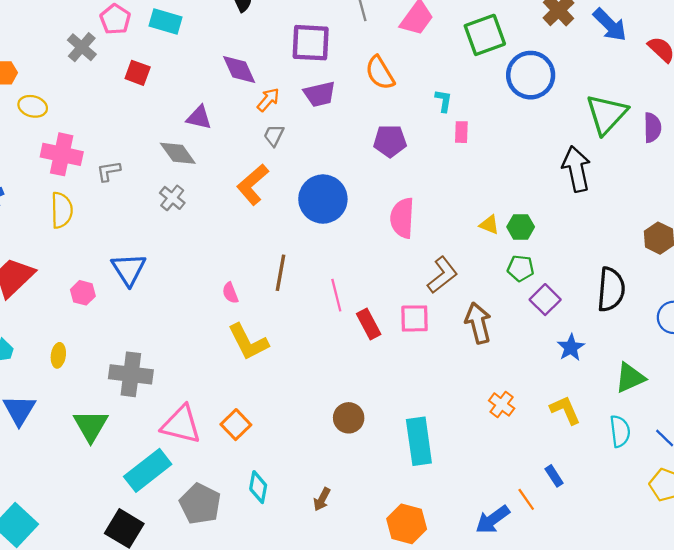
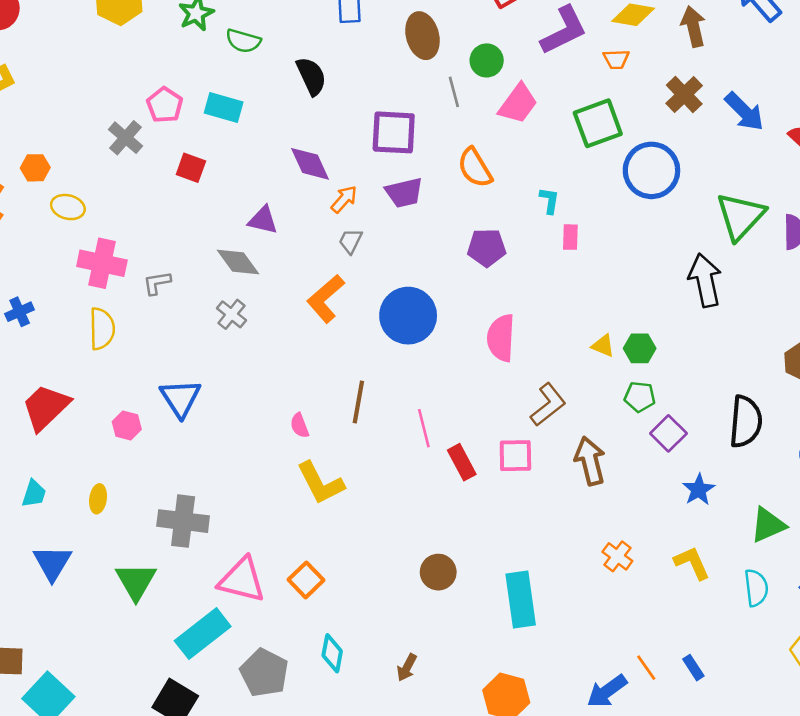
blue rectangle: (554, 476) -> (693, 668), moved

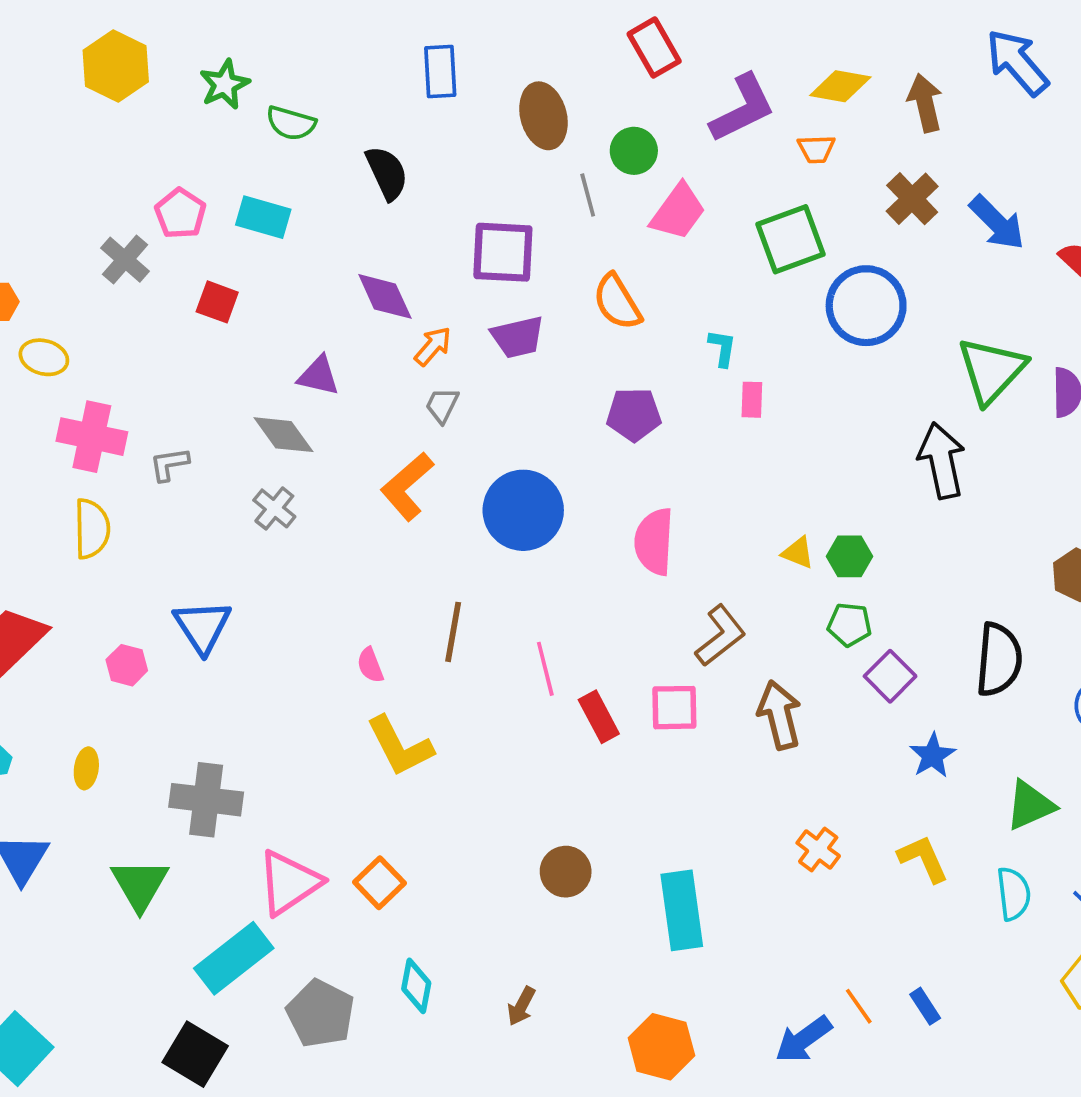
pink triangle: (242, 580) -> (289, 883), turned -48

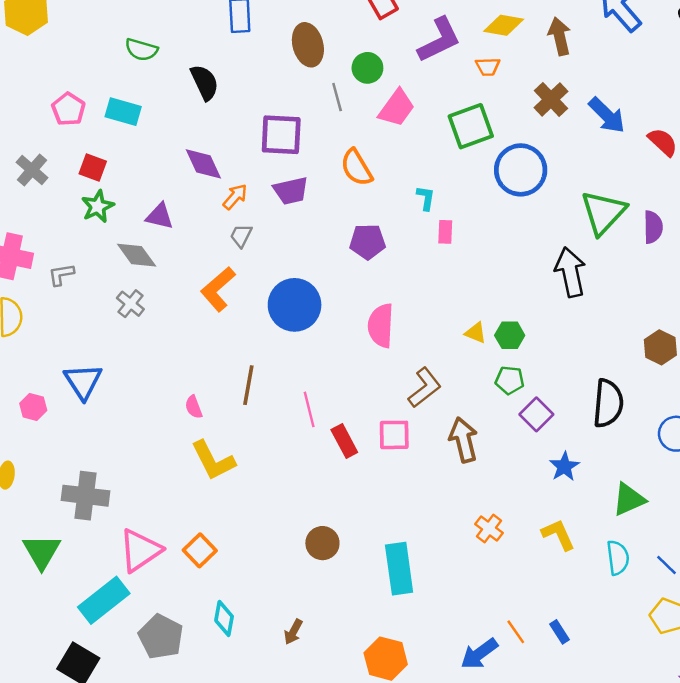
green star: (225, 84) -> (98, 206), moved
gray cross: (125, 260) -> (32, 170), moved

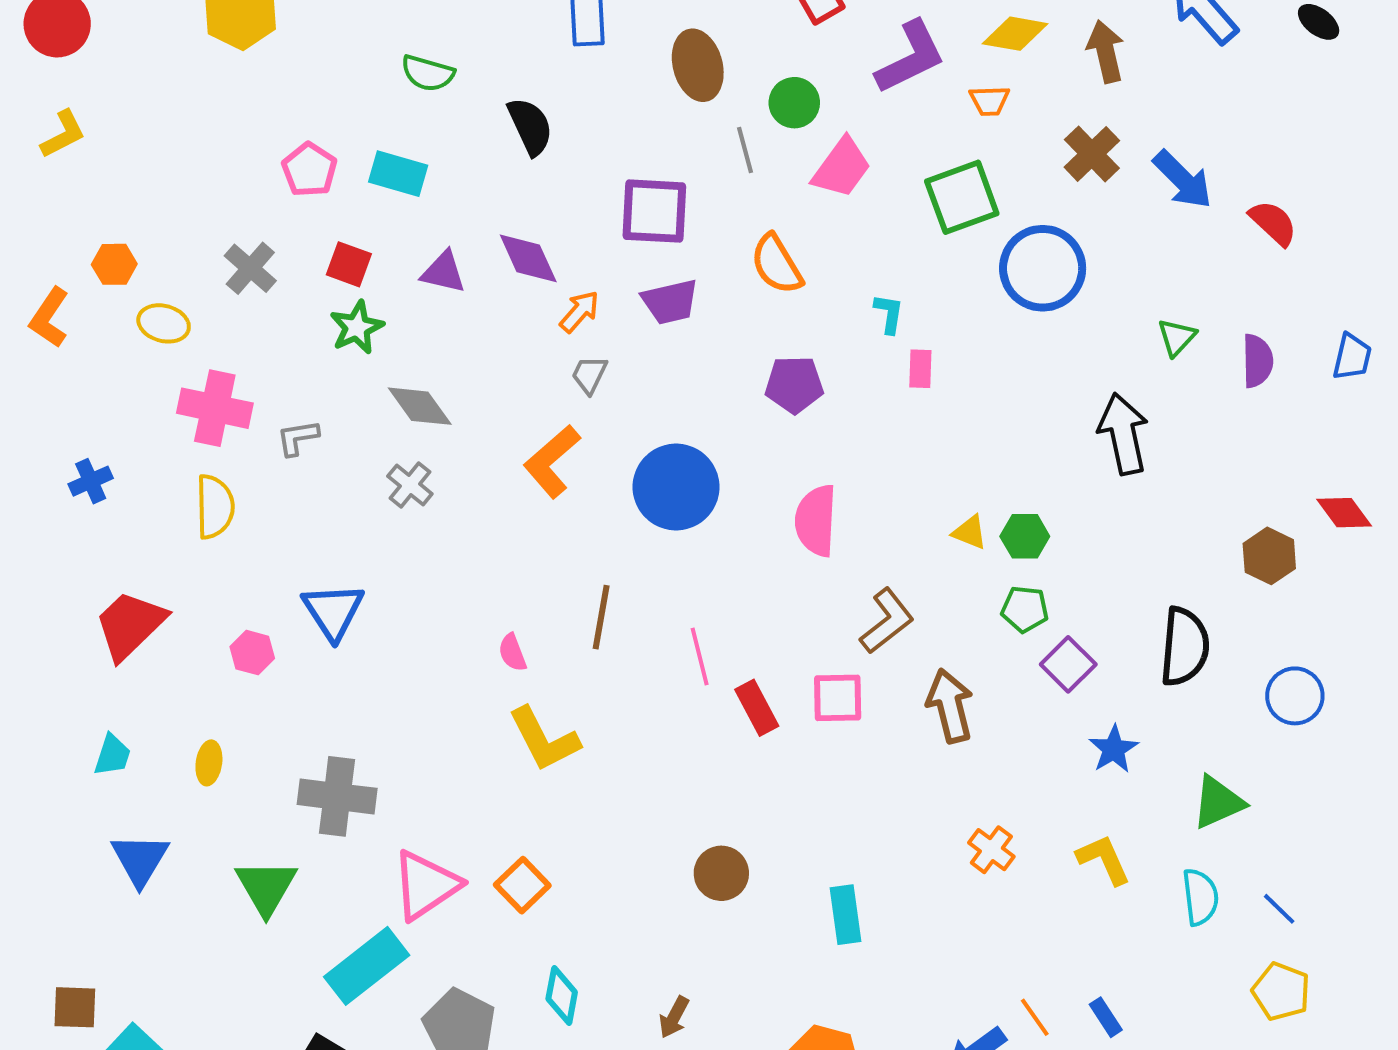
green triangle: (603, 213) -> (1177, 337), size x0.5
purple triangle: (160, 216) -> (443, 272), moved
cyan rectangle: (399, 569) -> (846, 915), size x0.7

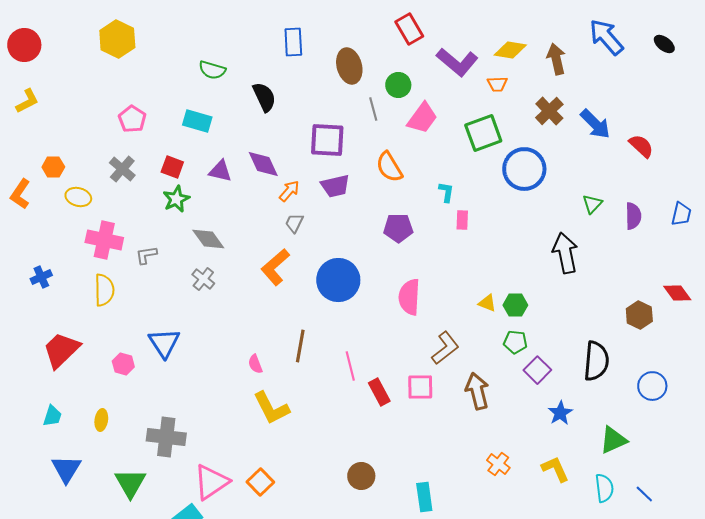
purple L-shape: (911, 57) -> (457, 62), turned 66
pink pentagon: (309, 170) -> (132, 119), moved

